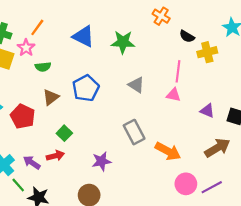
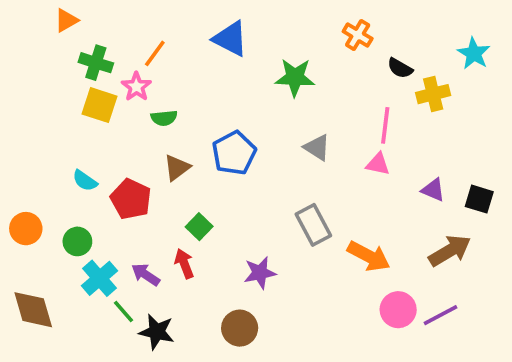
blue triangle: (83, 36) -> (230, 39), moved
red arrow: (55, 156) -> (184, 264), turned -96

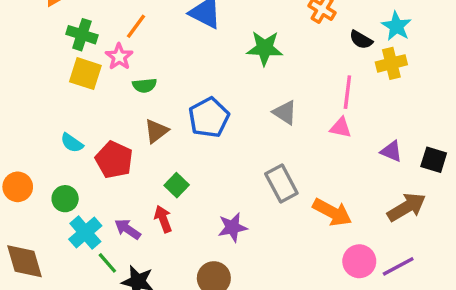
cyan star: (474, 53) -> (396, 26), moved

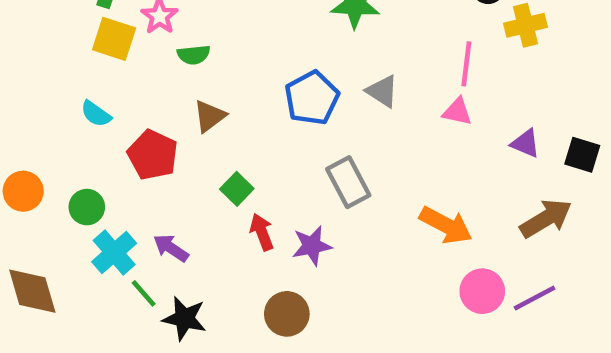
blue pentagon: (209, 118) -> (312, 98), moved
cyan semicircle: (72, 143) -> (96, 114), moved
gray rectangle: (281, 183) -> (348, 182), moved
red arrow: (163, 219) -> (262, 232), moved

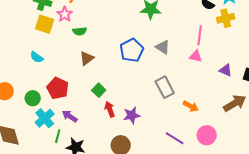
red pentagon: (153, 155) -> (58, 88), moved
gray rectangle: (348, 182) -> (165, 87), moved
orange arrow: (446, 225) -> (191, 106), size x0.7
green line: (144, 293) -> (58, 136), turned 56
purple line: (535, 298) -> (175, 138), moved, turned 60

